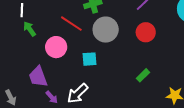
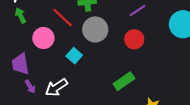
cyan square: (90, 59) -> (74, 56), turned 35
green rectangle: (143, 75) -> (124, 81), size x1.5

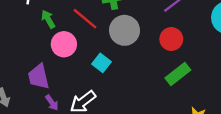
green arrow: (20, 15) -> (48, 19), moved
green rectangle: (124, 81) -> (178, 74), moved

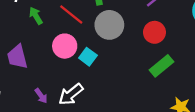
pink circle: (64, 44) -> (65, 46), moved
purple trapezoid: (39, 77) -> (17, 57), moved

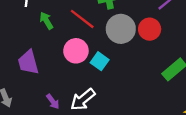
red circle: (154, 32) -> (150, 29), moved

